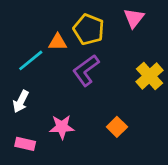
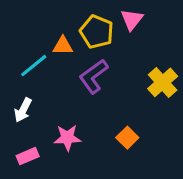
pink triangle: (134, 18) -> (132, 20), moved
pink rectangle: (25, 144) -> (28, 156), turned -36

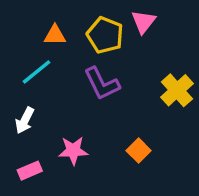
orange triangle: (63, 46) -> (55, 35), moved
purple L-shape: (94, 76) -> (102, 84), turned -80

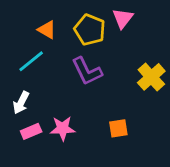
orange triangle: (55, 35) -> (47, 30), turned 30
orange square: (139, 151) -> (118, 128), turned 36
pink rectangle: (30, 171) -> (31, 131), moved

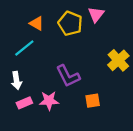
purple L-shape: (87, 71) -> (68, 76), moved
white arrow: (21, 103) -> (17, 81), turned -36

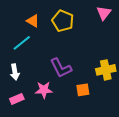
pink triangle: (96, 14) -> (104, 13), moved
yellow cross: (118, 60) -> (106, 70), moved, turned 30
pink rectangle: (24, 103) -> (17, 99), moved

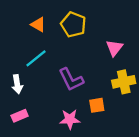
pink triangle: (104, 13) -> (114, 48), moved
cyan line: (22, 43) -> (36, 58), moved
pink star: (44, 90) -> (70, 119), moved

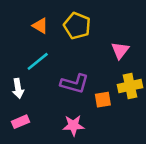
purple L-shape: (71, 80) -> (75, 84), turned -48
orange square: (97, 105) -> (103, 100), moved

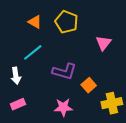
yellow cross: (130, 86) -> (112, 103), moved
orange square: (103, 100) -> (89, 85), turned -32

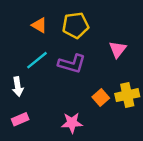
yellow pentagon: (67, 22) -> (75, 25), turned -30
purple L-shape: (64, 71) -> (72, 64), moved
yellow cross: (112, 103) -> (127, 95), moved

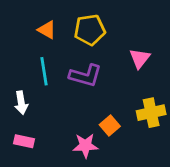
cyan line: (37, 60) -> (44, 71), turned -60
orange square: (101, 97) -> (110, 126), moved
pink rectangle: (20, 119) -> (24, 141), turned 35

